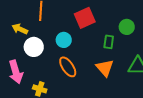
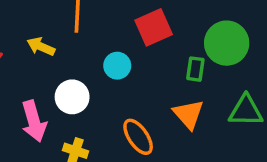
green circle: (127, 27) -> (227, 43), size x1.6
white circle: (34, 47) -> (72, 97), moved
orange ellipse: (68, 67) -> (138, 137), moved

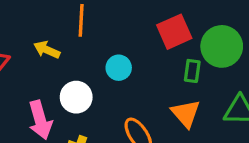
red square: (154, 27) -> (174, 32), moved

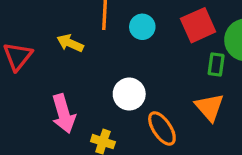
cyan circle: (119, 68) -> (142, 27), moved
white circle: (76, 97) -> (129, 94), moved

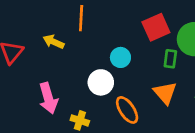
cyan circle: (142, 27) -> (120, 57), moved

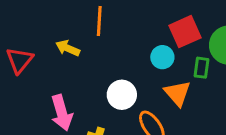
cyan circle: (120, 57) -> (162, 57), moved
orange triangle: (165, 93) -> (177, 93), moved

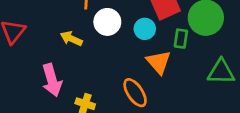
yellow arrow: (68, 48) -> (71, 39), moved
white circle: (122, 95) -> (107, 22), moved

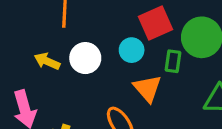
white circle: (107, 22) -> (85, 58), moved

